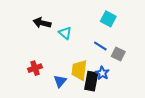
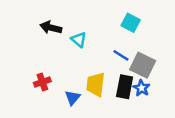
gray square: (118, 54) -> (143, 65), size x1.5
blue star: (102, 73) -> (141, 88), moved
black rectangle: (91, 81) -> (125, 87), moved

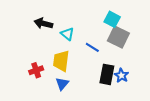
blue line: (121, 55) -> (92, 47), moved
gray square: (143, 65) -> (118, 37), moved
yellow trapezoid: (96, 84) -> (61, 61), moved

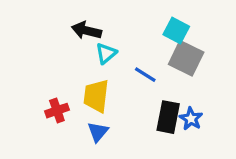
black arrow: (43, 23) -> (86, 30), moved
cyan triangle: (67, 34) -> (106, 53), turned 40

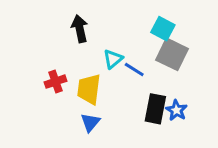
black arrow: (86, 30) -> (80, 29), turned 64
cyan triangle: (106, 53) -> (113, 59), moved
red cross: (57, 111) -> (56, 82), moved

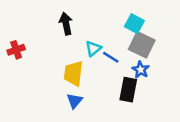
red cross: (56, 82) -> (16, 50), moved
blue star: (177, 110) -> (141, 70), moved

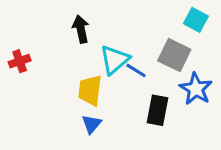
cyan square: (134, 24) -> (196, 20), moved
cyan triangle: (93, 49) -> (115, 60), size x1.5
blue star: (141, 70) -> (196, 89), moved, size x1.5

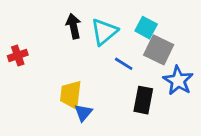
cyan square: (196, 20) -> (146, 28), moved
cyan triangle: (115, 60) -> (104, 32), moved
yellow trapezoid: (90, 90) -> (71, 95), moved

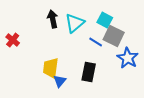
red cross: (18, 55) -> (13, 40), turned -32
blue line: (124, 64) -> (96, 42), moved
black rectangle: (143, 100) -> (89, 72), moved

